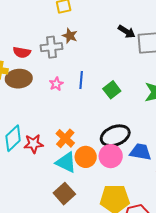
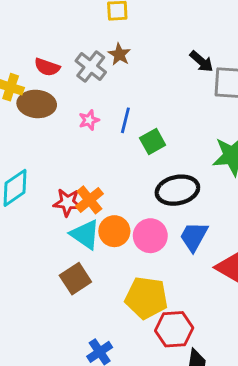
gray cross: (52, 47) -> (91, 66), turned 35
green square: (112, 90) -> (153, 141), moved
black ellipse: (115, 136) -> (177, 190), moved
red star: (34, 144) -> (67, 202), moved
blue trapezoid: (140, 152) -> (194, 237), turned -80

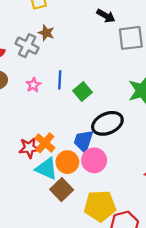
black arrow: (202, 61) -> (106, 16), moved
blue trapezoid: (194, 237) -> (83, 141), moved
brown square: (75, 279) -> (62, 190), moved

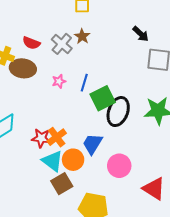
green square: (83, 92) -> (103, 98), size x1.4
black ellipse: (107, 123) -> (118, 112), moved, turned -60
pink circle: (94, 160) -> (119, 166), moved

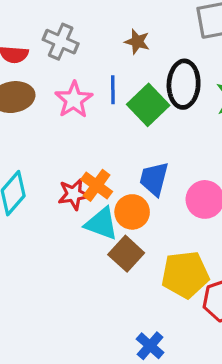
brown star: (82, 36) -> (137, 42), moved
pink star: (59, 81) -> (74, 100), size x1.6
black ellipse: (118, 112) -> (184, 84), moved

